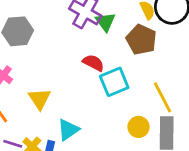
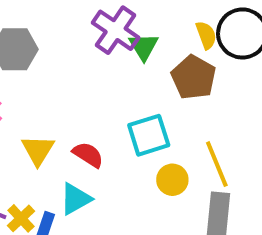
red semicircle: (93, 63) -> (88, 155), moved
yellow circle: (139, 127) -> (172, 180), moved

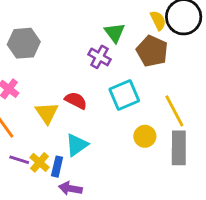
purple cross: (116, 30) -> (99, 57), moved, size x0.7
red semicircle: (88, 155) -> (76, 100), moved
yellow circle: (172, 180) -> (145, 136), moved

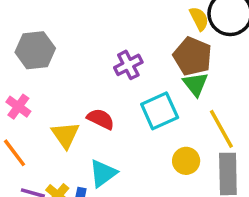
green triangle: (115, 33) -> (195, 84), moved
purple cross: (99, 57) -> (128, 65), turned 35

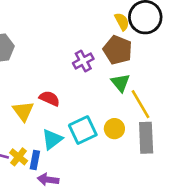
purple cross: (128, 65) -> (83, 61), moved
green triangle: (195, 84) -> (120, 83), moved
cyan square: (160, 111) -> (83, 130), moved

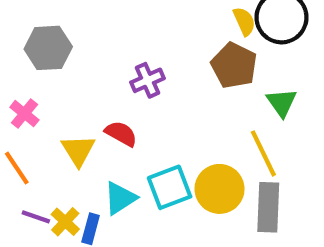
purple cross: (83, 61) -> (147, 80), moved
green triangle: (120, 83) -> (282, 103), moved
yellow circle: (114, 129) -> (220, 189), size x1.5

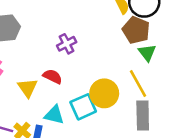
brown pentagon: (234, 66) -> (136, 30), moved
yellow circle: (220, 189) -> (104, 93), moved
cyan triangle: (120, 198) -> (54, 115), turned 50

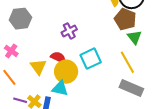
yellow circle: (104, 93) -> (66, 72), moved
cyan square: (83, 107) -> (91, 59), moved
gray rectangle: (143, 115) -> (131, 88), turned -65

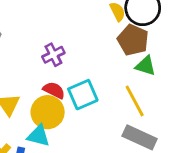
green triangle: (134, 37) -> (145, 66), turned -35
red semicircle: (58, 57) -> (54, 90), moved

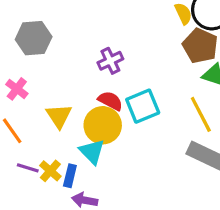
cyan triangle: (38, 136) -> (92, 152), turned 30

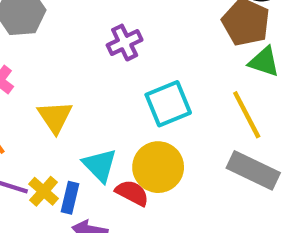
red semicircle: (110, 101) -> (132, 193), moved
yellow circle: (103, 125) -> (158, 167), moved

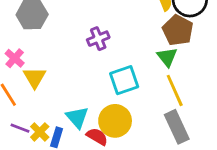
green triangle: (264, 62) -> (167, 57), moved, turned 30
yellow triangle: (55, 117) -> (35, 77), moved
gray rectangle: (253, 170) -> (177, 127), turned 36

